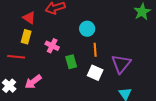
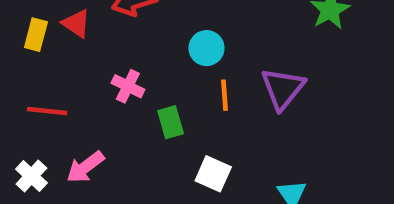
yellow rectangle: (26, 37) -> (36, 35), moved
purple triangle: (121, 64) -> (283, 88), moved
white square: (95, 73) -> (213, 174), moved

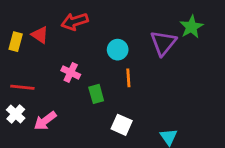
purple triangle: (283, 88) -> (163, 43), moved
white cross: (31, 176) -> (16, 114), moved

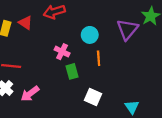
pink cross: (71, 72) -> (62, 52), moved

